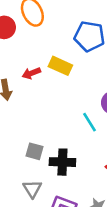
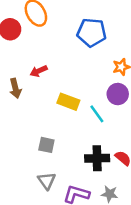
yellow rectangle: (60, 66) -> (68, 102), moved
black cross: (62, 162) -> (97, 158), moved

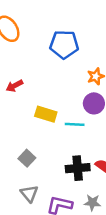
cyan line: (97, 114) -> (75, 124), turned -48
gray square: (46, 145) -> (27, 158), turned 35

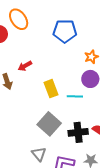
yellow rectangle: (46, 114) -> (51, 89), turned 54
gray square: (27, 158) -> (49, 124), moved, size x1.6

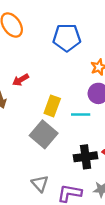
yellow rectangle: (51, 89) -> (52, 106), turned 42
gray square: (49, 124) -> (44, 134), moved

